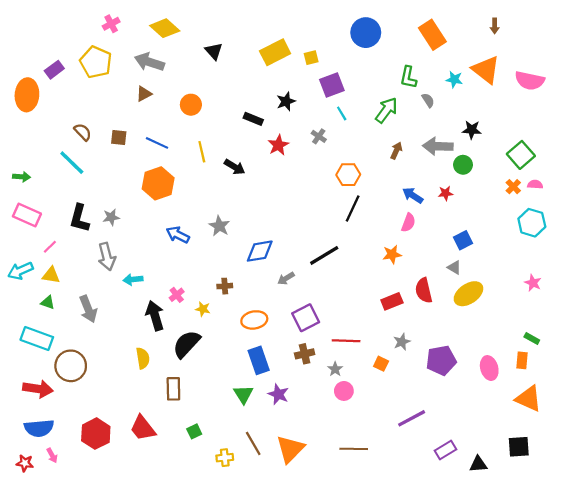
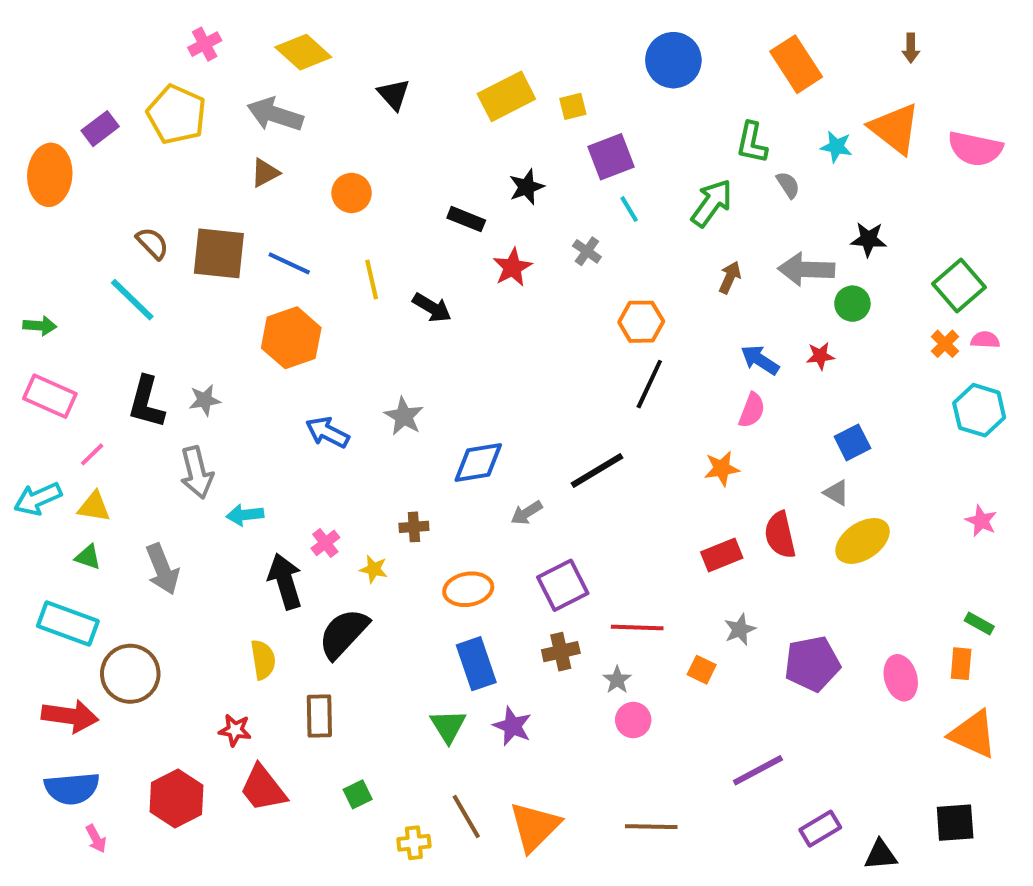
brown square: (119, 137) -> (219, 253), size x1.8
red star: (25, 463) -> (235, 730), moved

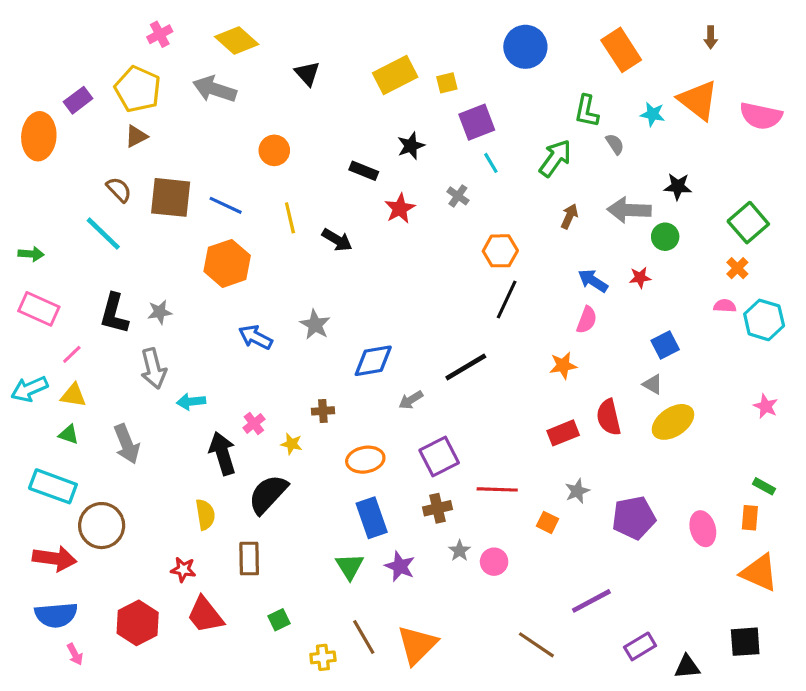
brown triangle: (265, 173) -> (136, 136), moved
pink semicircle: (985, 340) -> (725, 306), moved
gray star: (617, 680) -> (460, 551), moved
brown line: (651, 827) -> (536, 645), moved, turned 33

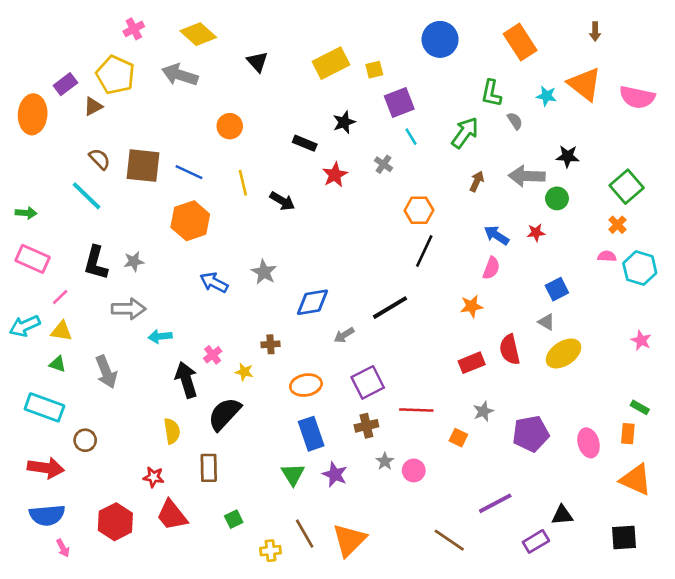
brown triangle: (136, 136) -> (93, 106), moved
gray arrow: (153, 369) -> (129, 309), turned -76
brown circle: (102, 526) -> (85, 440), size x0.6
black triangle: (687, 667) -> (562, 515), moved

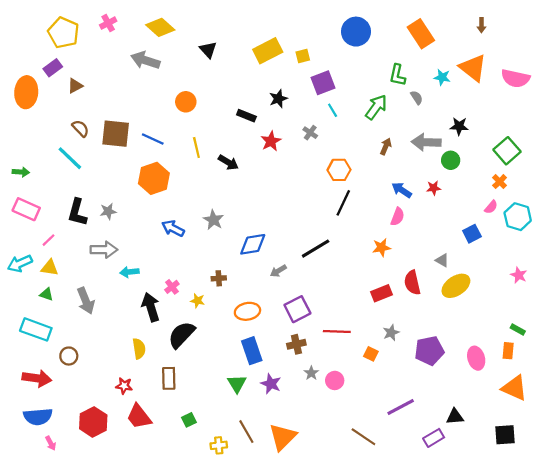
yellow pentagon: (115, 75) -> (63, 33), moved
pink semicircle: (607, 256) -> (491, 207), turned 128
blue square: (557, 289) -> (472, 234), moved

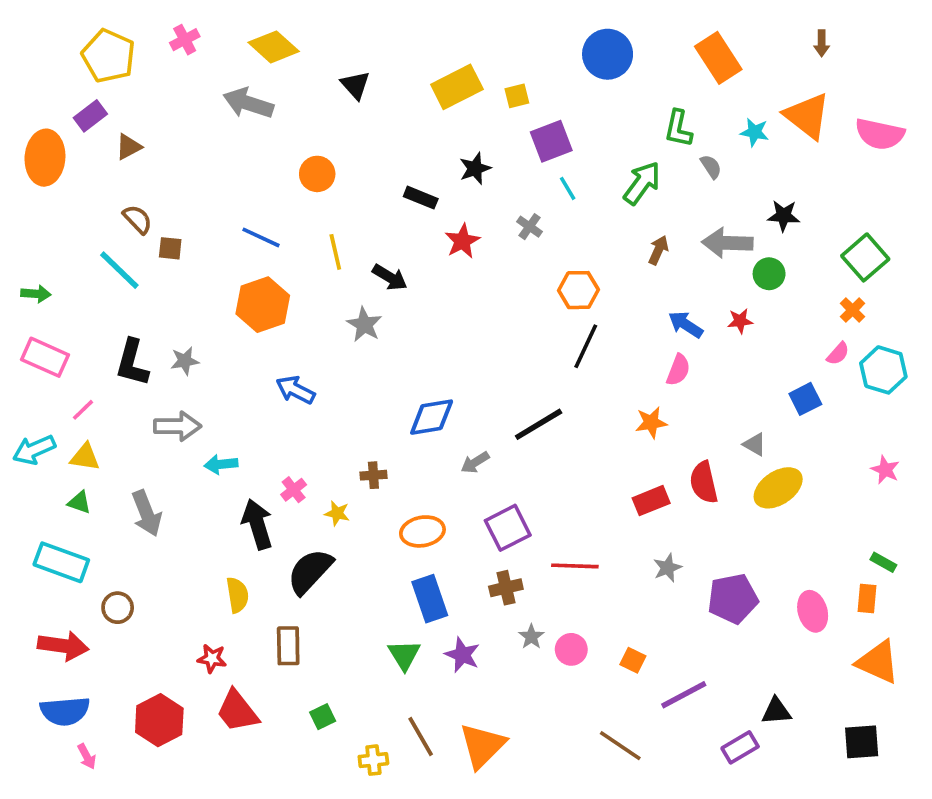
brown square: (116, 134) -> (170, 248), moved, size x0.5
gray star: (213, 220) -> (364, 325), moved
orange square: (371, 354) -> (633, 660), moved

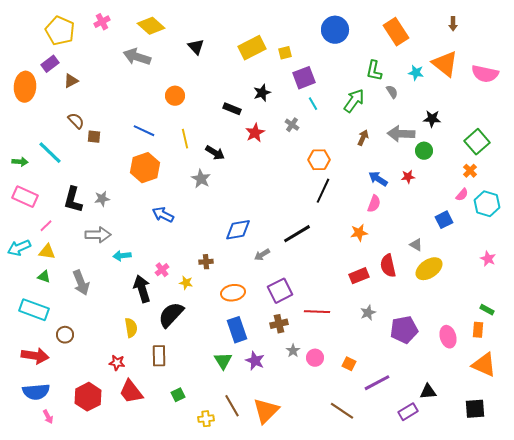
cyan line: (119, 270) -> (50, 153), moved

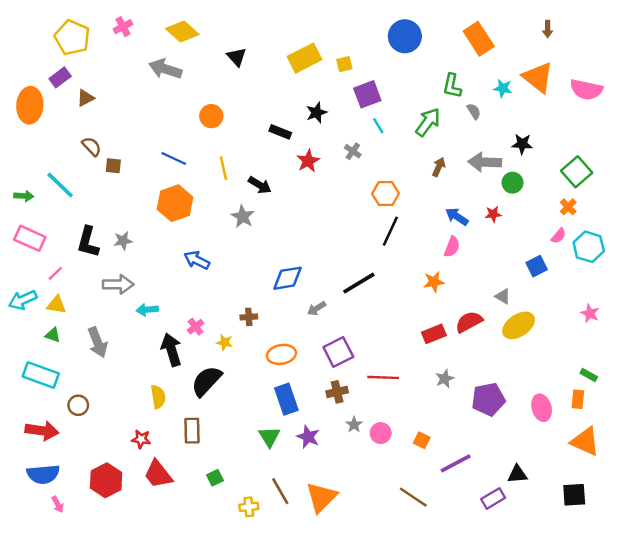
red semicircle: (388, 266) -> (469, 322), turned 75

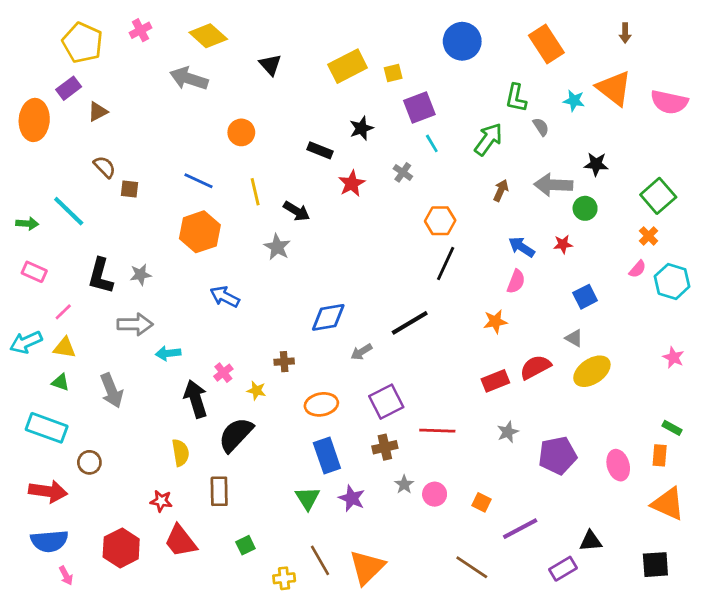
pink rectangle: (30, 238) -> (34, 272), size x0.7
blue square: (537, 266) -> (585, 297), moved

